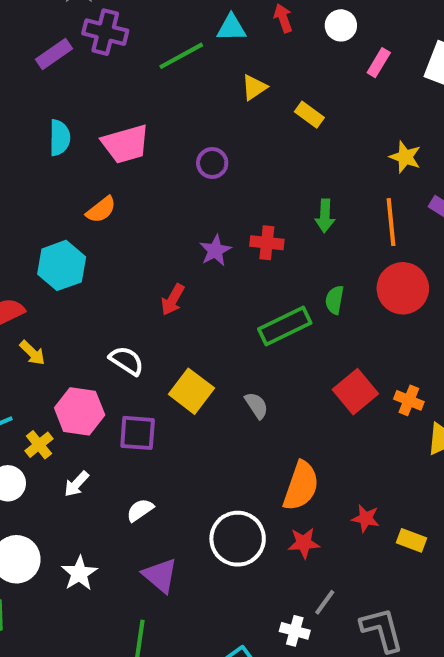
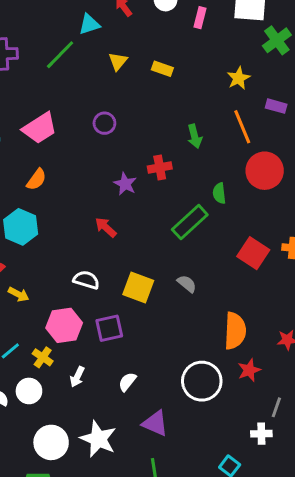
yellow star: (405, 157) -> (239, 78), turned -30
red arrow: (173, 300) -> (106, 227), turned 120
white star: (79, 573) -> (98, 439), size x1.4

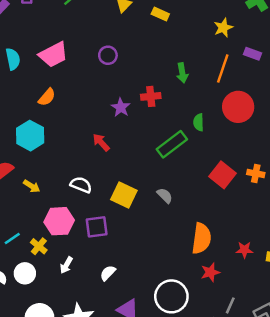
orange line: (242, 127) -> (223, 68), turned 36
yellow arrow: (19, 294) -> (32, 186), moved
white circle: (202, 381) -> (171, 296), moved

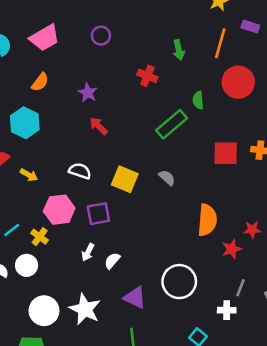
red cross: (151, 96) -> (147, 76), turned 30
purple star: (121, 107) -> (88, 93), moved
red square: (222, 175) -> (226, 153), turned -35
white arrow: (66, 265) -> (88, 252), moved
red star: (210, 272) -> (232, 249), moved

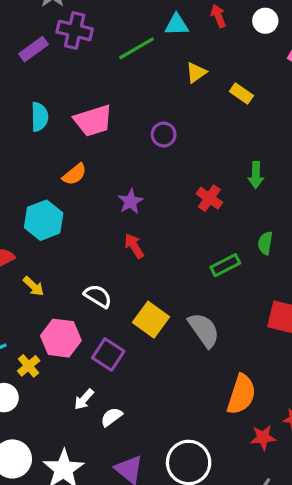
green rectangle: (172, 124) -> (225, 265), size x0.7
gray semicircle: (167, 178) -> (204, 330), size x1.6
purple square: (98, 214) -> (108, 354), turned 30

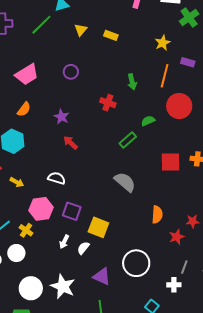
green semicircle: (265, 243) -> (148, 121), turned 72
yellow square: (151, 320) -> (98, 227), moved
orange semicircle: (241, 394) -> (157, 215), size x0.7

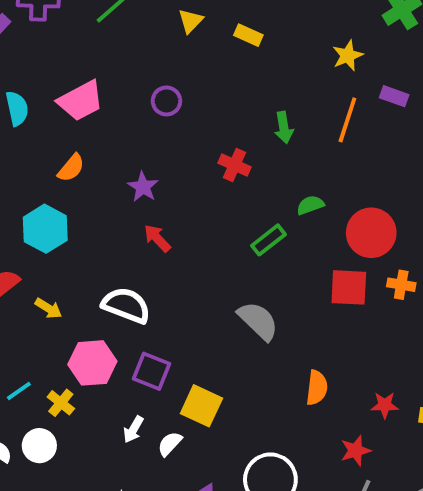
red circle: (179, 106) -> (371, 233), moved
white semicircle: (57, 178) -> (126, 305), size x1.4
red star: (177, 237) -> (356, 451), moved

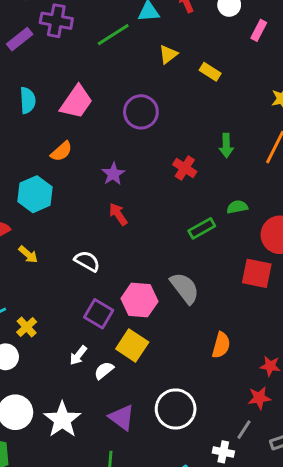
pink trapezoid: (81, 101) -> (76, 102), turned -36
purple circle: (166, 101) -> (141, 112), size x1.5
white semicircle: (126, 305) -> (87, 261), size x0.7
pink hexagon: (92, 363) -> (139, 300), moved
red star: (356, 451) -> (259, 398), moved

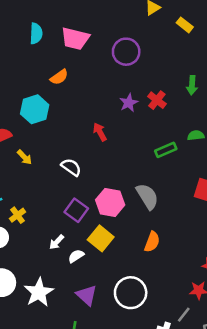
pink trapezoid: (76, 102) -> (75, 39), turned 64
purple star: (113, 174) -> (129, 103), moved
orange semicircle: (221, 345) -> (152, 242), moved

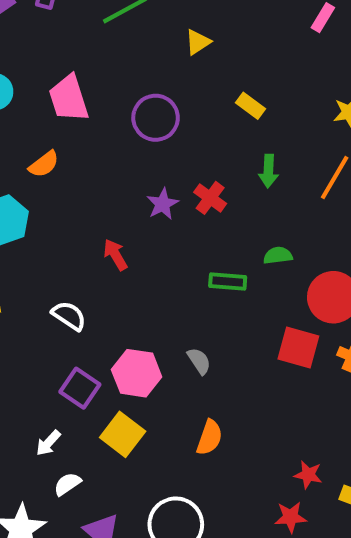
yellow rectangle: (185, 25) -> (251, 106), moved
pink trapezoid: (75, 39) -> (69, 98), turned 60
green rectangle: (166, 150) -> (228, 281), turned 30
gray semicircle: (147, 196) -> (199, 361), size x0.6
white semicircle: (76, 256) -> (67, 484), moved

